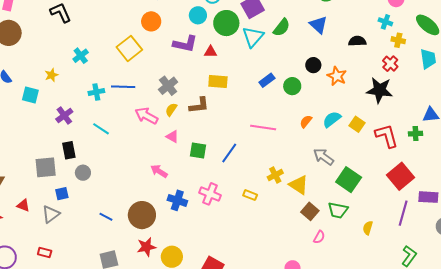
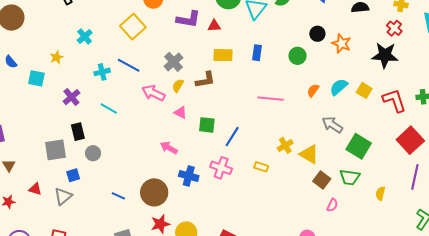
blue rectangle: (267, 80) -> (257, 53), moved, turned -42
blue line: (123, 87) -> (129, 65), turned 30
blue line: (229, 153) -> (232, 137), moved

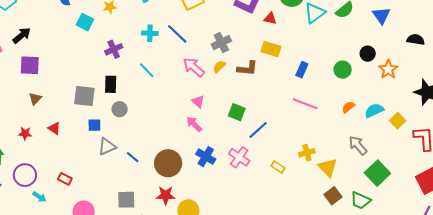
blue rectangle: (257, 53) -> (302, 70), moved
pink triangle: (180, 112) -> (198, 101), moved
gray triangle: (63, 196) -> (107, 147), moved

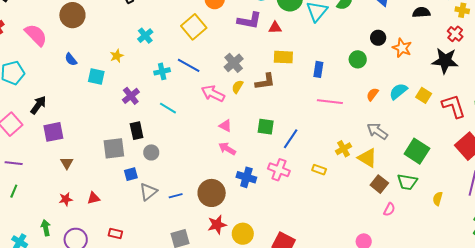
red triangle: (54, 128) -> (94, 198), moved, turned -32
gray arrow: (358, 145) -> (377, 131), moved
blue line: (133, 157) -> (176, 196), turned -40

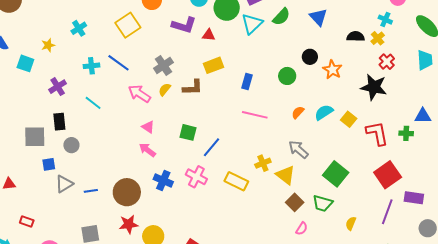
yellow cross: (462, 10) -> (378, 38), moved, turned 32
yellow rectangle: (283, 57) -> (214, 65), turned -30
yellow rectangle: (319, 170) -> (236, 181), size x1.6

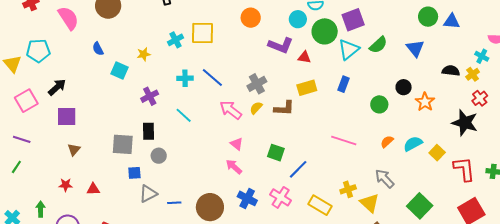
yellow square: (128, 25) -> (203, 33), moved, turned 30
blue rectangle: (247, 82) -> (343, 84), moved

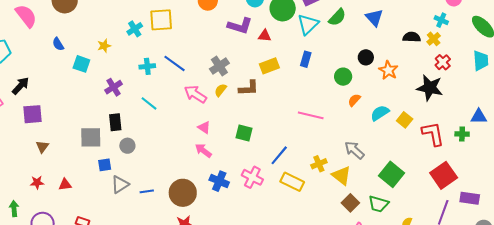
orange semicircle: (387, 142) -> (354, 100), moved
blue line: (298, 169) -> (279, 155), moved

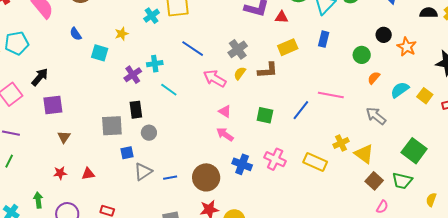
cyan cross: (147, 66) -> (155, 64), moved
gray arrow: (354, 150) -> (376, 116), moved
blue line: (279, 155) -> (301, 110), moved

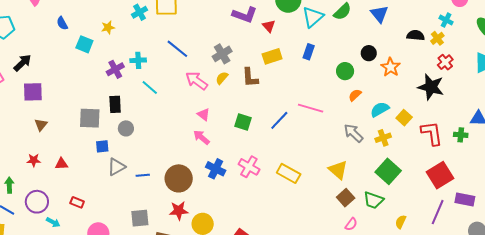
red triangle: (282, 17) -> (269, 26), turned 40
brown L-shape: (268, 70) -> (250, 78), turned 85
yellow cross: (341, 143) -> (383, 138), moved

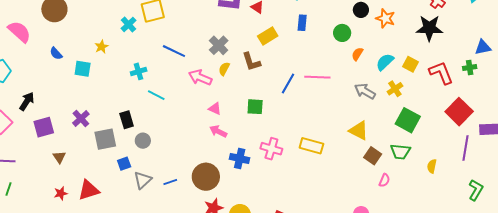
purple cross: (115, 69) -> (81, 119), moved
blue line: (279, 120) -> (288, 84), moved
red triangle: (61, 164) -> (89, 190), size x1.6

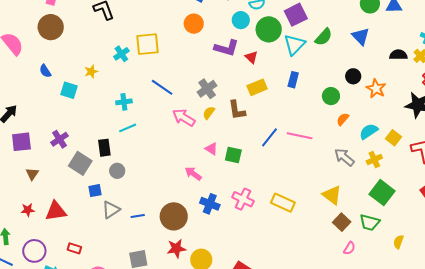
cyan line: (156, 95) -> (128, 128), moved, turned -60
pink triangle: (215, 109) -> (211, 149), moved
gray square: (105, 139) -> (80, 163), turned 35

